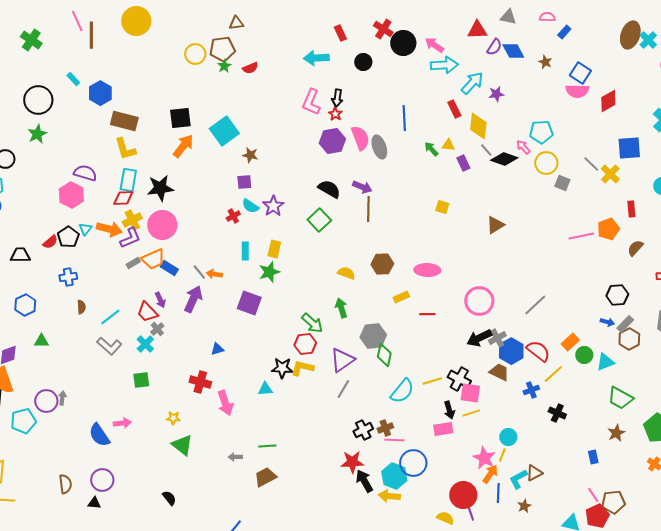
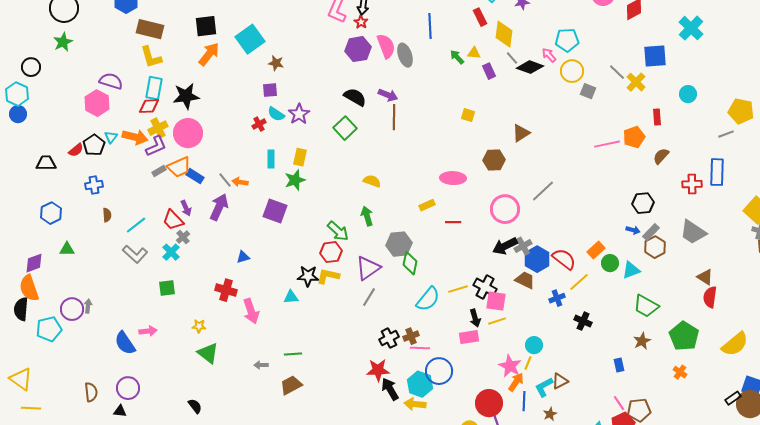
brown hexagon: (382, 264) -> (494, 160), moved
gray line: (535, 305) -> (543, 191), moved

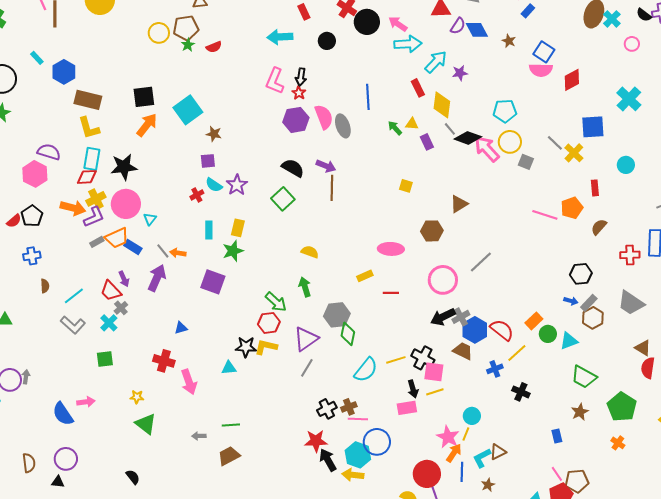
pink arrow: (549, 55) -> (487, 149), moved, size x1.8
cyan triangle: (111, 137) -> (150, 219), moved
pink line: (607, 144) -> (545, 215), turned 30

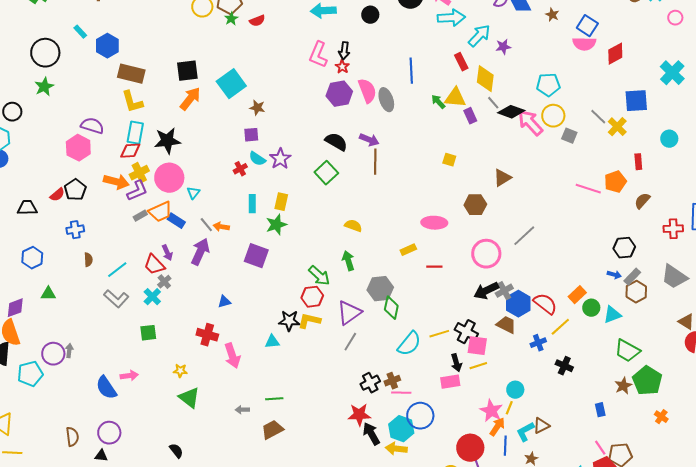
yellow triangle: (412, 124) -> (455, 98), size x1.6
green pentagon: (622, 407) -> (647, 381), moved

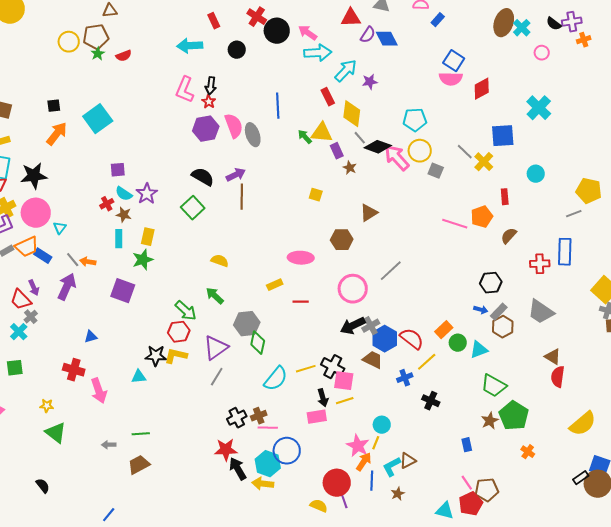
brown star: (552, 15) -> (350, 168), moved
black square: (187, 71) -> (54, 106), size x0.6
brown star: (257, 108) -> (124, 215), moved
purple arrow: (369, 140) -> (236, 175), turned -48
green arrow: (348, 261) -> (215, 296), turned -30

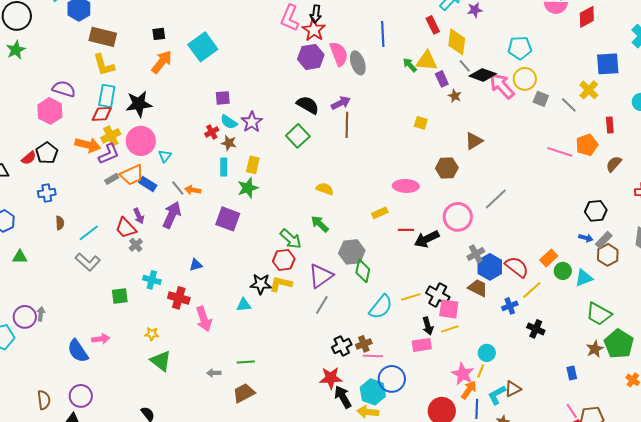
red star: (209, 102) -> (314, 30), size x1.6
gray line: (465, 152) -> (569, 105), moved
black arrow: (353, 326) -> (427, 239), moved
cyan cross: (19, 332) -> (152, 280), moved, turned -30

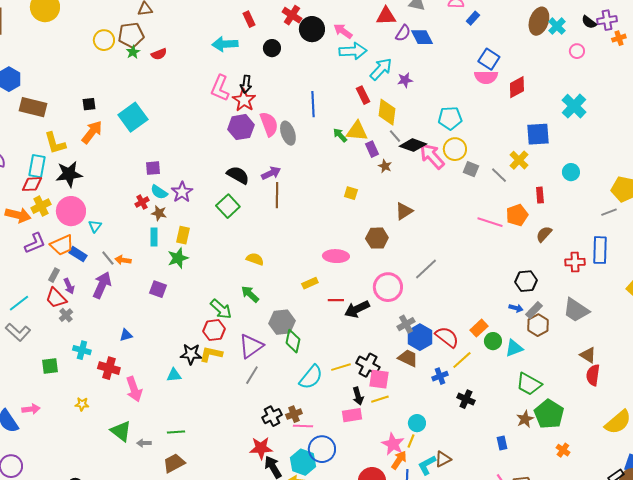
yellow L-shape: (104, 65) -> (55, 143), moved
purple L-shape: (109, 154) -> (35, 243), moved
gray rectangle: (112, 179) -> (54, 275), moved, turned -32
purple square: (228, 219) -> (158, 289), size x0.7
green triangle: (161, 361) -> (121, 431), moved

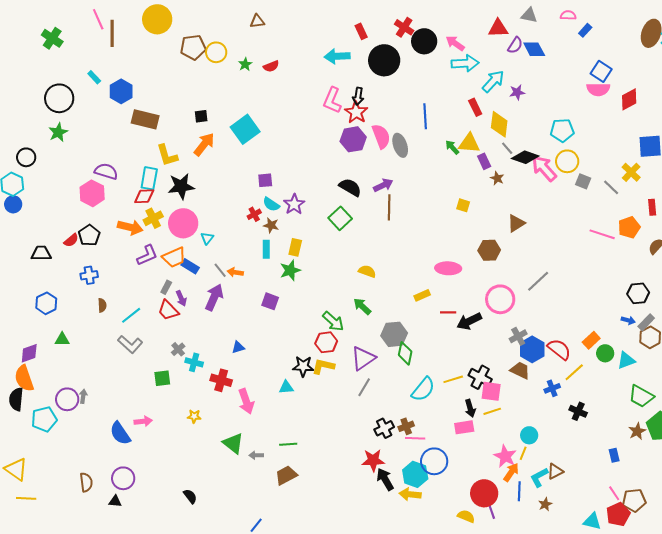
brown pentagon: (131, 35) -> (193, 47), moved
black circle: (272, 48) -> (384, 60), size x1.8
gray cross: (66, 315) -> (178, 349), moved

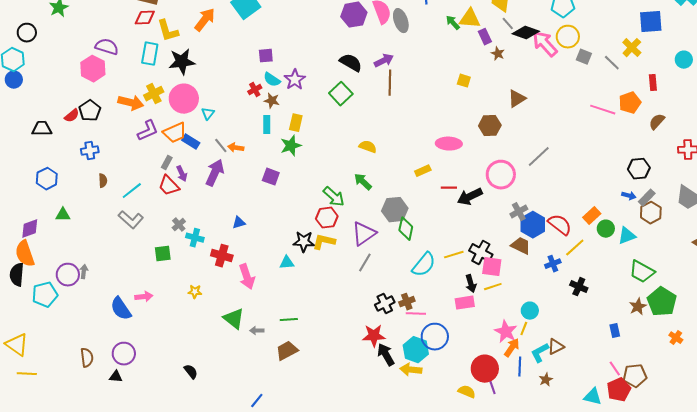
red diamond: (144, 196) -> (145, 18), moved

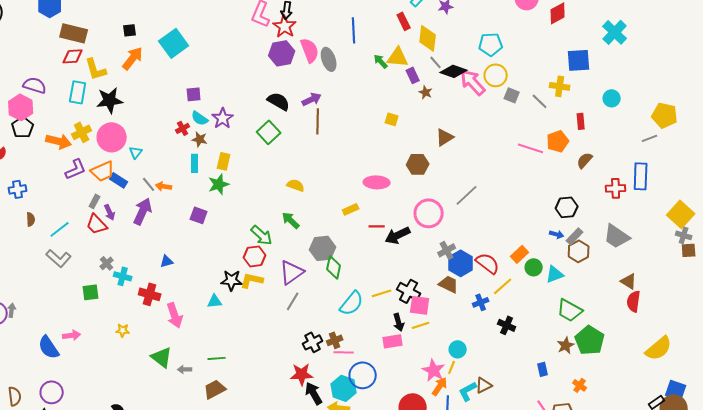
yellow cross: (632, 48) -> (560, 86), turned -36
black pentagon: (90, 111) -> (23, 127), moved
orange cross: (676, 338) -> (580, 385), moved

